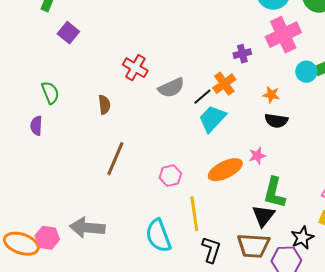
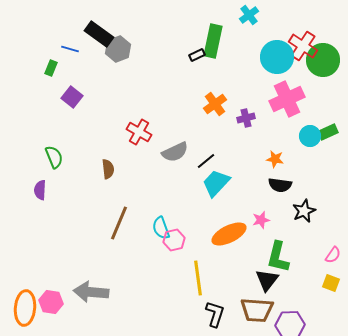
orange cross: (224, 84) -> (215, 104), moved
cyan semicircle: (158, 236) -> (161, 228), moved, size x0.7
black star: (302, 238) -> (304, 211), moved
orange ellipse: (21, 244) -> (25, 308), turned 76

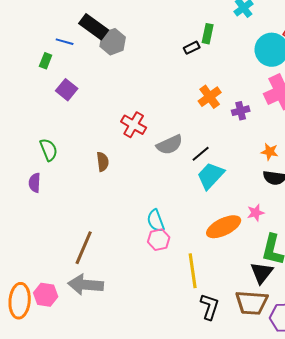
green rectangle: (213, 41) -> (208, 34), size x0.6
brown line: (119, 223) -> (84, 248), moved
pink hexagon: (174, 240) -> (159, 240), moved

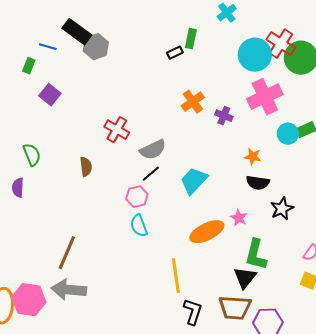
purple cross: (241, 111) -> (224, 116), turned 36
black line: (201, 154) -> (151, 174), moved
pink star: (256, 213) -> (239, 218), turned -30
pink hexagon: (159, 240) -> (137, 197), moved
pink hexagon: (46, 295) -> (29, 300), size x1.4

